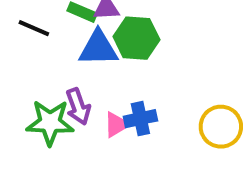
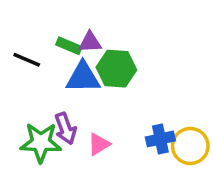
blue cross: (140, 119) -> (160, 139), moved

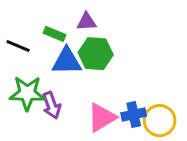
purple triangle: (90, 42) -> (87, 22), moved
green star: (41, 142) -> (27, 93), moved
pink triangle: (99, 144) -> (102, 118), moved, size x1.5

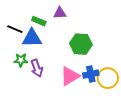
green hexagon: (96, 54) -> (81, 44), moved
blue triangle: (67, 61) -> (32, 38), moved
green star: (27, 93) -> (21, 60), size x0.6

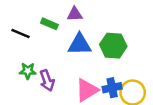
blue triangle: (32, 38) -> (80, 44), moved
green hexagon: (81, 44) -> (113, 46), moved

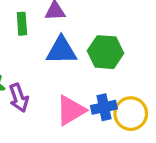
green rectangle: (49, 24) -> (22, 24), turned 63

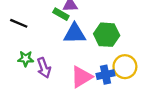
green rectangle: (22, 24) -> (61, 14), moved, turned -56
yellow circle: (131, 114) -> (125, 67), moved

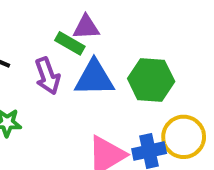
purple arrow: (44, 68) -> (48, 76), moved

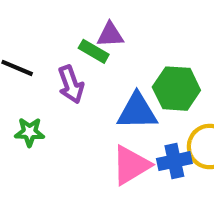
blue triangle: (94, 78) -> (137, 111), moved

